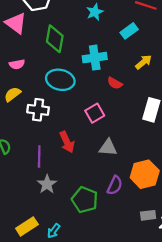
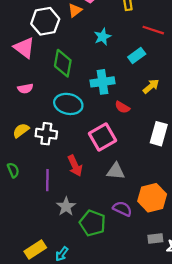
yellow semicircle: (13, 94) -> (21, 130), moved
pink square: (95, 113) -> (103, 137), size x1.4
gray star: (47, 184) -> (66, 207), moved
purple semicircle: (115, 185) -> (122, 209), turned -90

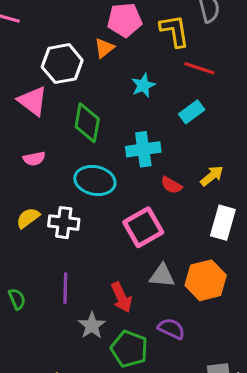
red line: (153, 30) -> (199, 68), moved
yellow arrow: (151, 86) -> (212, 176), moved
red arrow: (75, 166) -> (121, 297), moved
green semicircle: (13, 170) -> (17, 299), moved
orange hexagon: (152, 198) -> (206, 280), moved

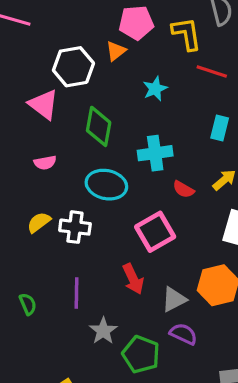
cyan rectangle: (192, 112) -> (220, 128), moved, turned -40
gray triangle: (162, 276) -> (174, 299), moved, turned -32
red arrow: (121, 297) -> (133, 279), moved

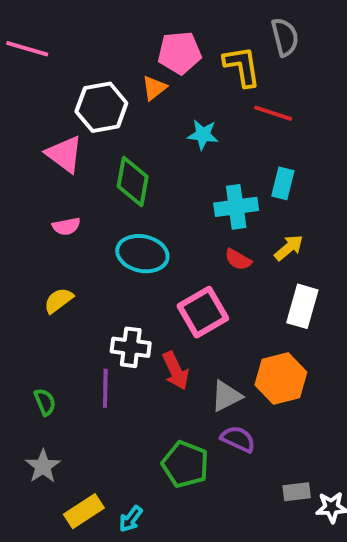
cyan star: (155, 89) -> (203, 135), turned 30
cyan cross: (155, 153) -> (236, 207), moved
white cross: (75, 227) -> (131, 347), moved
gray star: (103, 331) -> (43, 466), moved

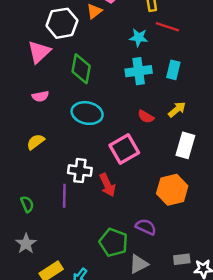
cyan star: (203, 135) -> (139, 38), moved
pink triangle: (64, 154) -> (39, 52), turned 40
cyan cross: (236, 207) -> (139, 71), moved
gray triangle: (226, 396) -> (139, 264), moved

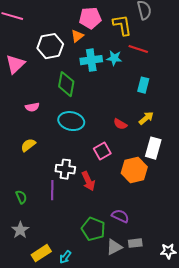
pink triangle: (39, 52) -> (15, 64), moved
cyan cross: (139, 71) -> (91, 60), moved
pink square: (124, 149) -> (102, 151), size x0.7
orange hexagon: (172, 190) -> (134, 170), moved
gray rectangle: (182, 259) -> (135, 243), moved

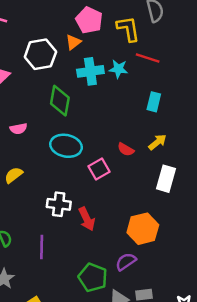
pink pentagon: (90, 18) -> (89, 20), turned 30
pink square: (102, 151) -> (99, 169), moved
orange hexagon: (134, 170) -> (143, 229), moved
purple line: (52, 190) -> (42, 247), moved
purple semicircle: (120, 216) -> (126, 262), turned -60

